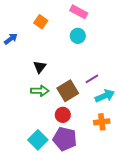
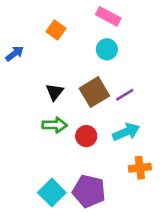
purple line: (92, 79) -> (125, 95), moved
brown square: (68, 91) -> (94, 92), moved
cyan arrow: (105, 96) -> (126, 132), moved
red circle: (63, 115) -> (86, 136), moved

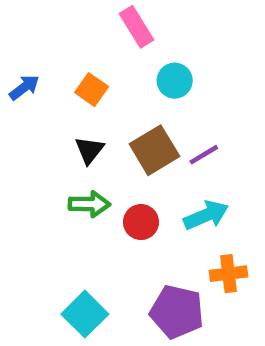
pink rectangle: (108, 16) -> (136, 27), moved, turned 30
orange square: (56, 30) -> (92, 90), moved
purple pentagon: (89, 191) -> (177, 312), moved

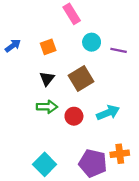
orange square: (92, 90) -> (48, 47), turned 35
purple line: (204, 155) -> (119, 50), moved, turned 42
orange cross: (229, 274) -> (120, 154), moved

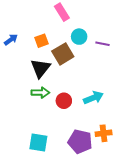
black triangle: (47, 79) -> (40, 68), size x1.5
brown square: (81, 79) -> (63, 54), moved
cyan square: (45, 164) -> (38, 142), turned -36

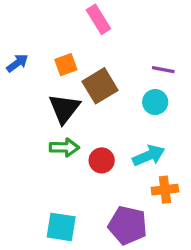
cyan circle: (79, 37) -> (155, 102), moved
orange cross: (104, 133) -> (165, 190), moved

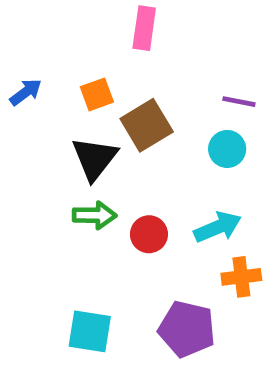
pink rectangle: (98, 19) -> (144, 28), turned 40

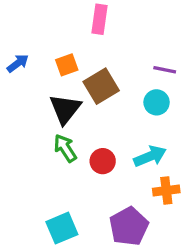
green arrow: (94, 215) -> (65, 148), turned -124
purple pentagon: (187, 329) -> (129, 226), turned 30
cyan square: (90, 331) -> (62, 228), turned -32

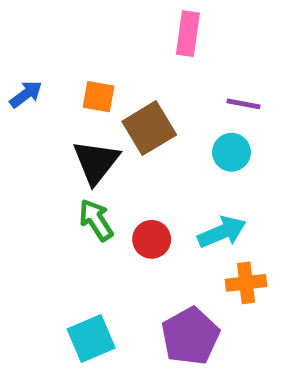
pink rectangle: (99, 19) -> (188, 34), moved
orange square: (67, 65) -> (98, 97), turned 30

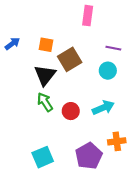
orange cross: (246, 283) -> (117, 141), moved

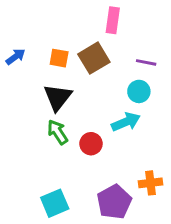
brown square: (70, 59) -> (94, 58), moved
cyan arrow: (103, 108) -> (126, 122), moved

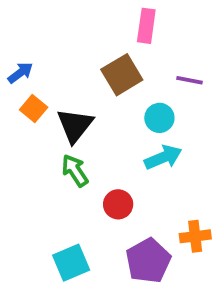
orange square: (59, 58) -> (34, 108), moved, turned 30
cyan circle: (139, 91) -> (159, 118), moved
red circle: (91, 144) -> (118, 204), moved

